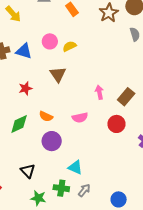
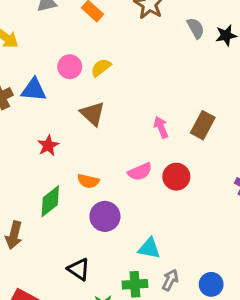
red circle: (116, 124) -> (176, 177), moved
blue circle: (119, 199) -> (211, 284), moved

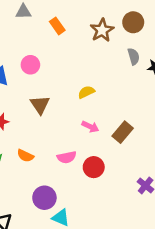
yellow semicircle: (101, 68) -> (86, 92), moved
pink arrow: (161, 127) -> (90, 127), turned 126
purple circle: (105, 216) -> (44, 198), moved

